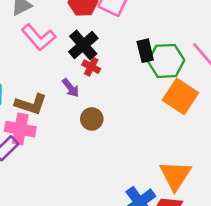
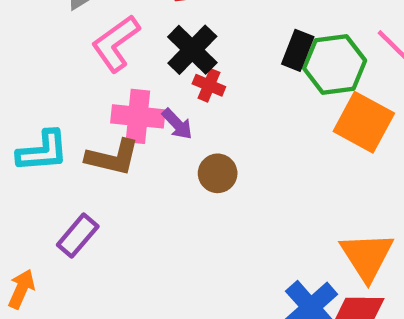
pink L-shape: (39, 37) -> (116, 43), turned 100
black rectangle: (145, 51) -> (298, 50), turned 40
pink cross: (20, 129) -> (138, 116), moved

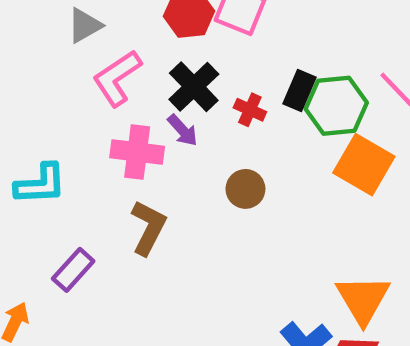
red cross: (209, 85) -> (250, 110), moved
purple arrow: (177, 124) -> (183, 130), moved
brown L-shape: (113, 157) -> (148, 228), moved, turned -78
brown circle: (218, 173) -> (245, 189), moved

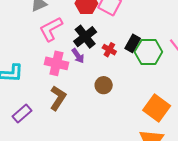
orange square: (364, 165) -> (157, 108), moved

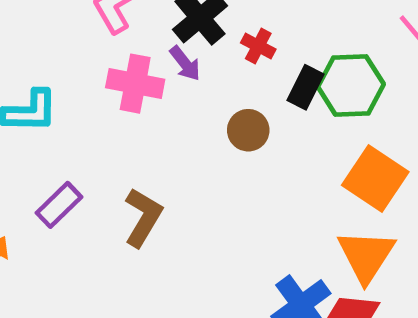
black rectangle: (133, 43) -> (306, 87), moved
green hexagon: (148, 52) -> (351, 85), moved
brown L-shape: (58, 98) -> (143, 217), moved

